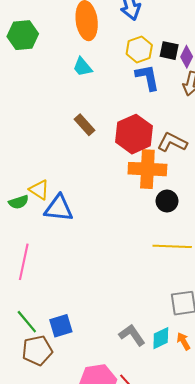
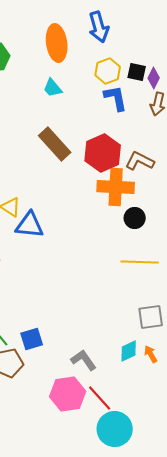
brown rectangle: (85, 125) -> (55, 144), size x1.6
gray L-shape: (132, 335) -> (84, 360), moved

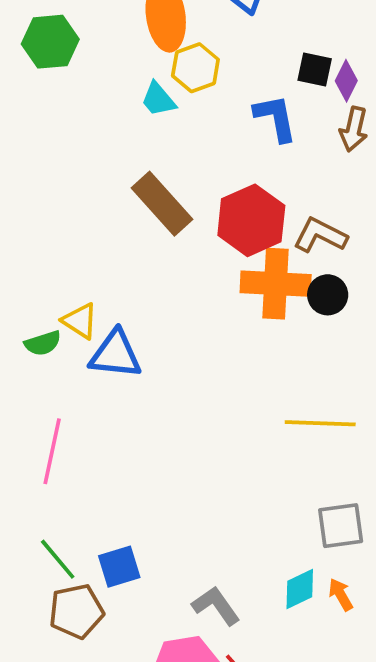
yellow hexagon: (108, 71) -> (195, 68), moved
black circle: (135, 218) -> (328, 295), moved

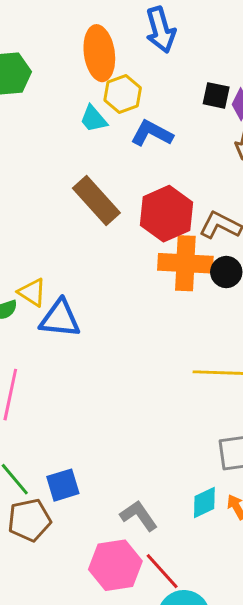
blue L-shape: (276, 118) -> (152, 133), moved, turned -51

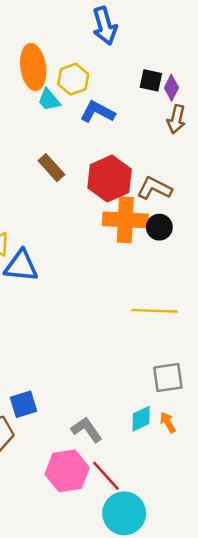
orange ellipse: (99, 53) -> (33, 67), moved
brown rectangle: (96, 201) -> (51, 168), size x0.7

